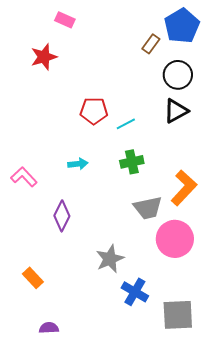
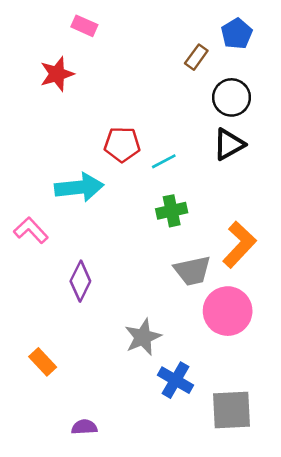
blue pentagon: (182, 26) -> (237, 34), size x0.7
cyan arrow: (78, 164) -> (79, 187), moved, size x1.8
purple semicircle: (49, 328) -> (84, 427), moved

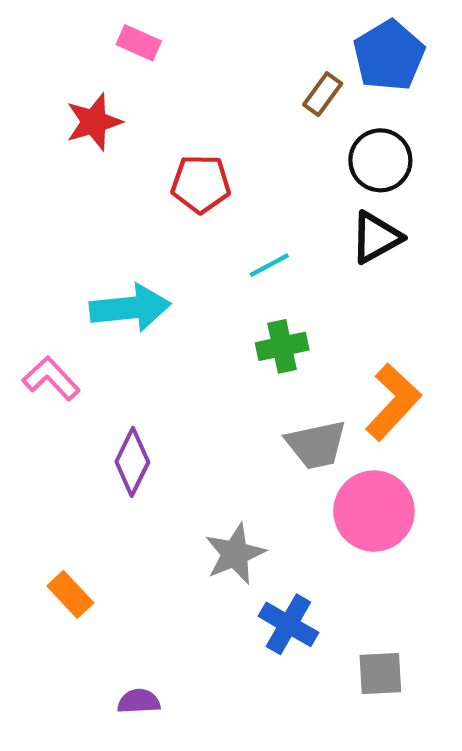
blue pentagon: (237, 34) -> (389, 56), size x1.4
red pentagon: (122, 144) -> (201, 184), moved
gray square: (231, 410) -> (380, 674), size x0.7

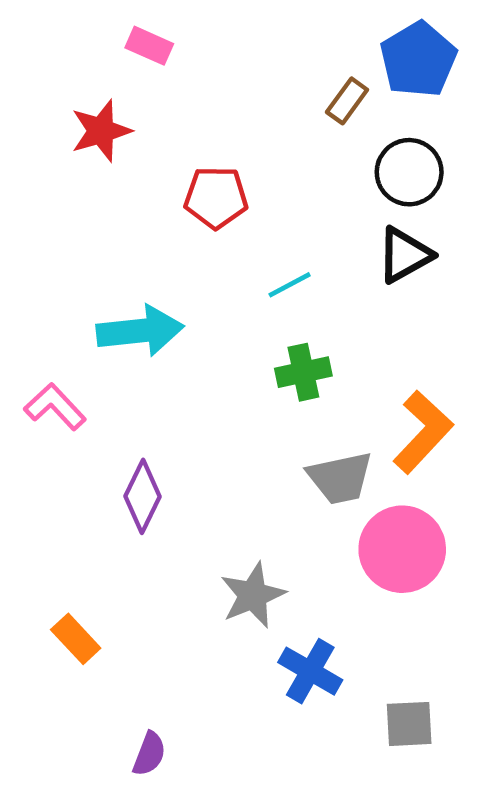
purple semicircle: (139, 701) -> (149, 754), turned 114

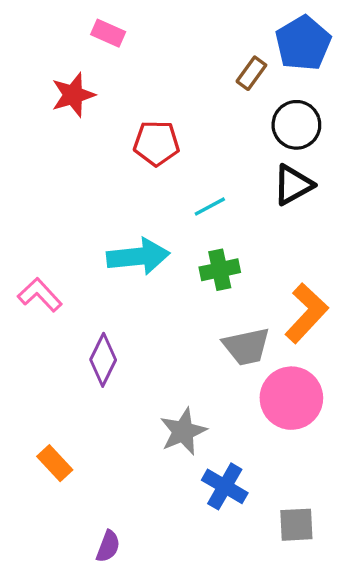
cyan arrow: (140, 331) -> (138, 256), moved

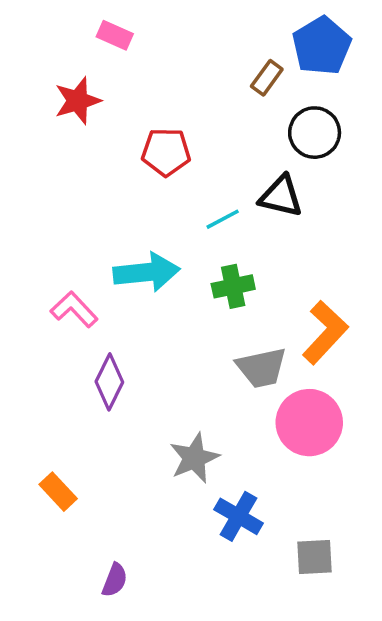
black triangle: (293, 185) -> (281, 196), moved, turned 42
pink L-shape: (40, 295) -> (74, 309), moved

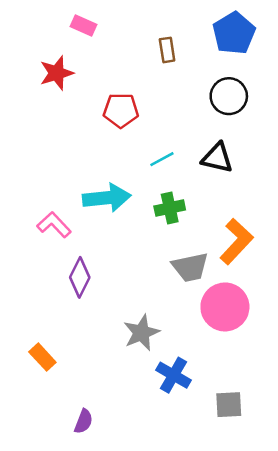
brown rectangle: (267, 78) -> (167, 50), moved, turned -45
black triangle: (281, 196) -> (217, 158), moved

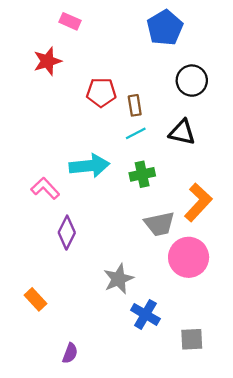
blue pentagon: (234, 33) -> (165, 28), moved
brown rectangle: (167, 50) -> (135, 105), moved

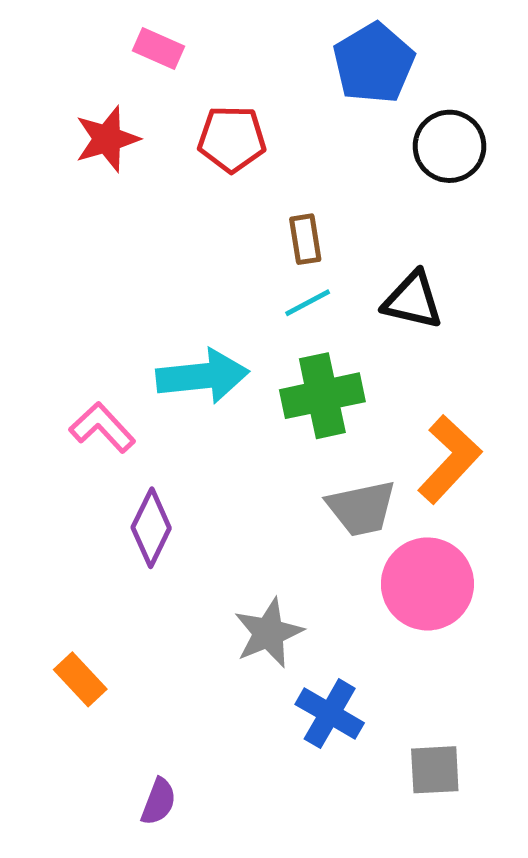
black circle: (192, 81) -> (449, 146), moved
red pentagon: (101, 92) -> (232, 139), moved
green cross: (142, 174) -> (322, 396), size x1.4

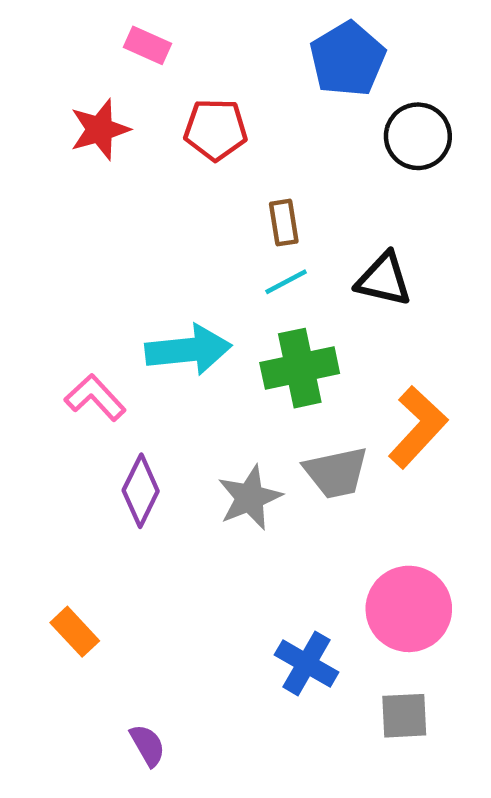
pink circle: (427, 584) -> (409, 609), moved
gray star: (269, 633) -> (250, 498), moved
purple semicircle: (159, 802) -> (147, 745), turned -51

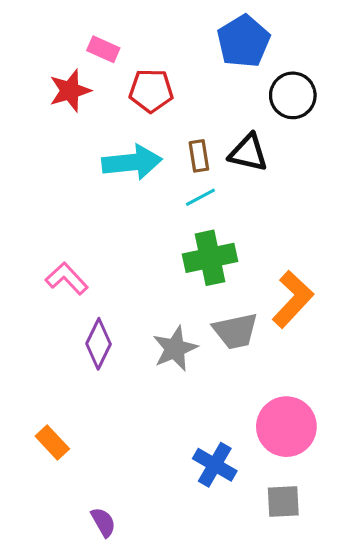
pink rectangle: (147, 45) -> (103, 49), moved
black triangle: (384, 279) -> (248, 153), moved
cyan arrow: (188, 350) -> (132, 162), moved

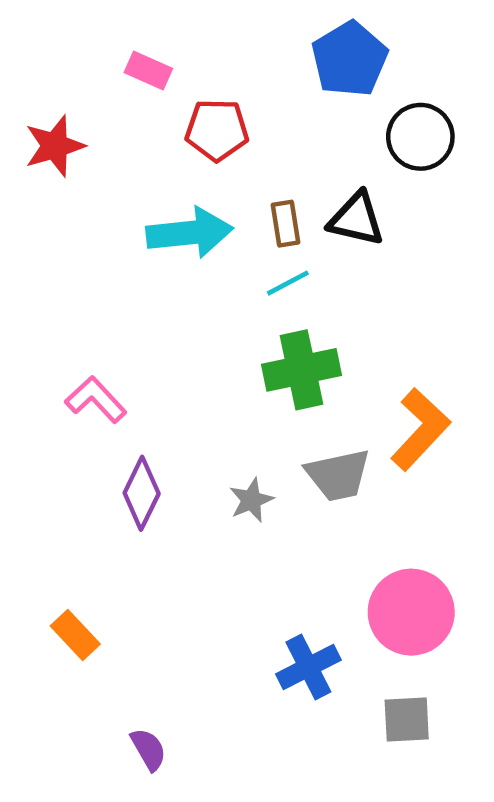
red star: (70, 91) -> (55, 146), moved
gray star: (175, 349) -> (251, 500), size x0.7
blue cross: (215, 465) -> (308, 667), turned 33

